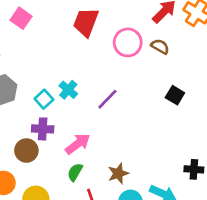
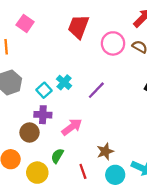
green semicircle: (75, 172) -> (57, 156), moved

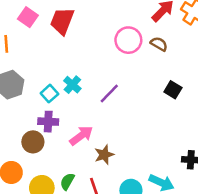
red trapezoid: (78, 27) -> (62, 21), moved
brown star: (105, 151) -> (104, 155), moved
green semicircle: (57, 156) -> (67, 181), moved

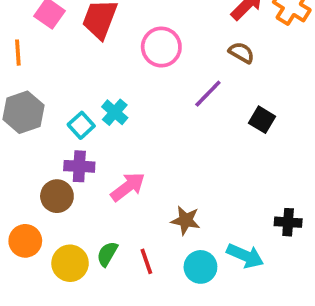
pink circle: (128, 40) -> (161, 47), moved
purple line: (109, 94) -> (208, 94), moved
brown star: (104, 155) -> (186, 220), moved, turned 30

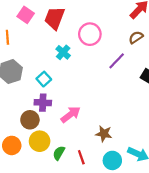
brown semicircle: (241, 53) -> (136, 37), turned -64
cyan cross: (115, 112) -> (63, 52), moved
yellow circle: (70, 263) -> (40, 141), moved

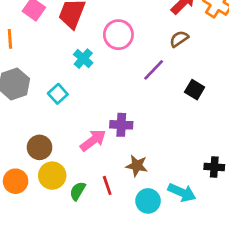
purple cross: (43, 103) -> (121, 125), moved
red line: (81, 157) -> (107, 185), moved

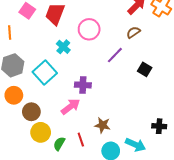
cyan square: (58, 94) -> (45, 73), size x1.6
purple cross: (121, 125) -> (83, 85), moved
orange circle: (16, 181) -> (14, 95), moved

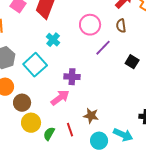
pink circle: (89, 29) -> (90, 25), moved
brown semicircle: (133, 32) -> (121, 26), turned -64

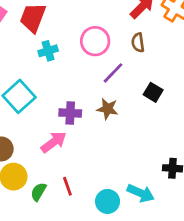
cyan cross: (53, 40) -> (48, 51), moved, turned 32
brown star: (91, 116) -> (108, 109), moved

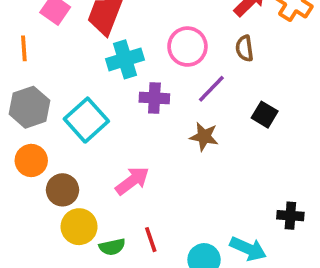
cyan cross: (48, 51) -> (125, 59), size x1.4
purple cross: (70, 113) -> (154, 98), moved
green semicircle: (38, 192) -> (112, 247), turned -132

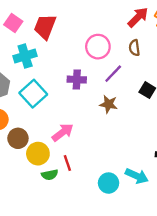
cyan cross: (125, 59) -> (25, 56), moved
yellow circle: (79, 227) -> (38, 154), moved
red line: (151, 240) -> (67, 163), moved

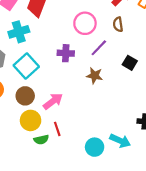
brown circle: (18, 138) -> (25, 96), moved

